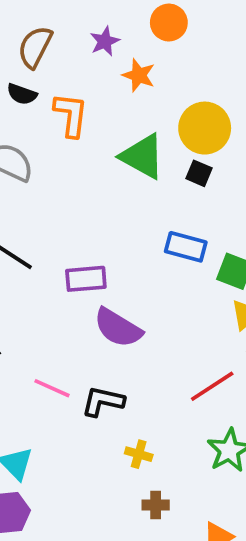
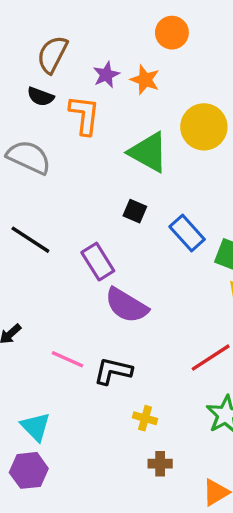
purple star: (105, 41) -> (106, 75), moved
black square: (199, 173) -> (135, 211), moved
blue rectangle: (186, 247) -> (187, 233), turned 33
purple rectangle: (86, 279) -> (98, 262), turned 63

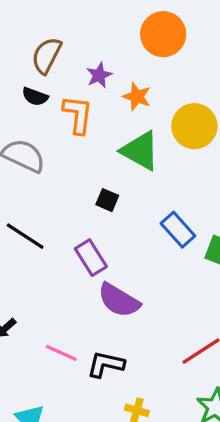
orange circle: (172, 33) -> (163, 34), size x1.4
orange star: (145, 80) -> (137, 97), moved
black square: (135, 211) -> (107, 200), moved

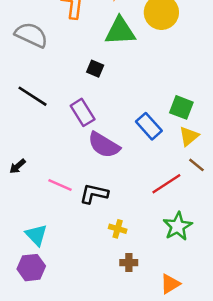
green triangle: (140, 151) -> (120, 31), turned -32
blue rectangle: (178, 230) -> (149, 126), moved

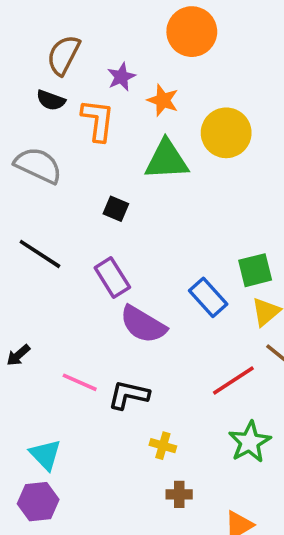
black square: (95, 69) -> (116, 209), moved
green square: (181, 107) -> (255, 270), turned -35

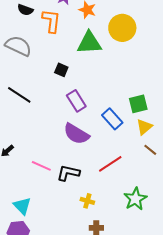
purple rectangle: (112, 277) -> (76, 101), moved
red line: (233, 380) -> (110, 164), moved

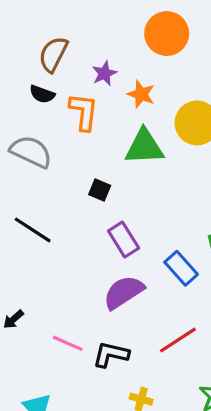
purple semicircle: (76, 134) -> (124, 292), turned 116

